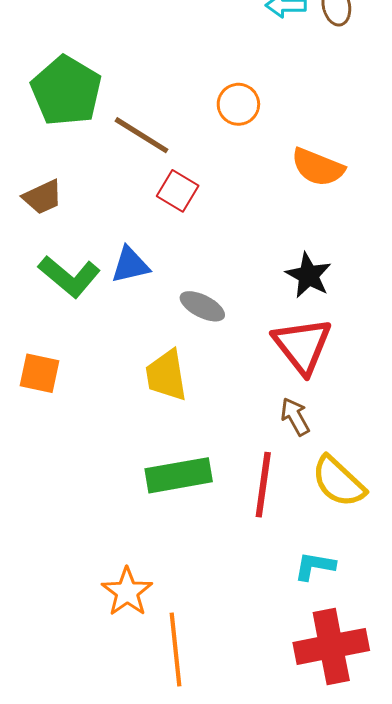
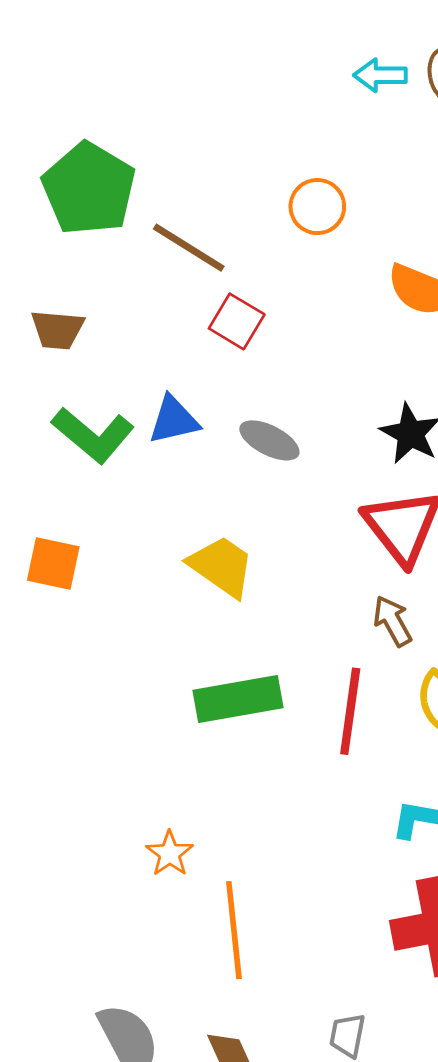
brown trapezoid: (43, 197) -> (57, 330), turned 30
gray ellipse: (202, 306) -> (269, 440), moved
yellow trapezoid: (166, 375) -> (222, 566), turned 134
orange star: (127, 592) -> (170, 854), size x0.7

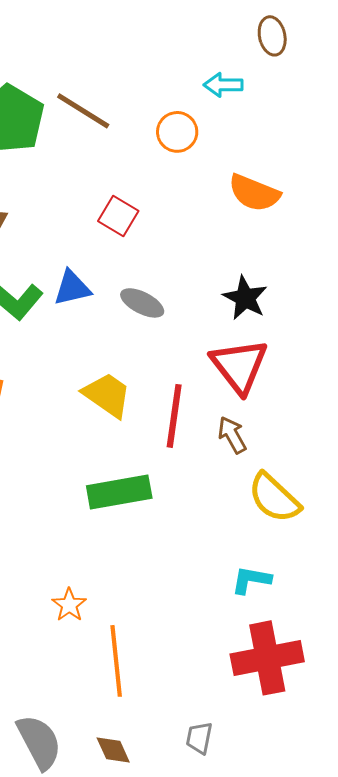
cyan arrow: (380, 75) -> (223, 85), moved
brown line: (189, 248) -> (83, 111), moved
red line: (350, 711) -> (174, 416), moved

